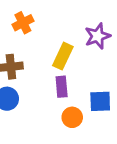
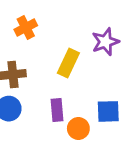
purple rectangle: (62, 87) -> (57, 110), moved

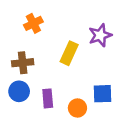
purple rectangle: (57, 110) -> (48, 98), moved

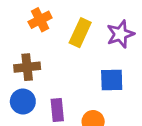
yellow rectangle: (69, 53) -> (80, 33), moved
blue square: (103, 94) -> (112, 80), moved

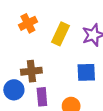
brown cross: (27, 67) -> (31, 71), moved

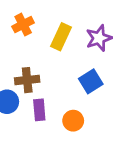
blue square: (86, 72) -> (91, 81), turned -30

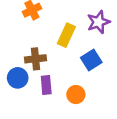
yellow rectangle: (61, 37) -> (66, 35), moved

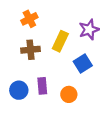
brown cross: (35, 59) -> (31, 50), moved
blue circle: (18, 78) -> (19, 90), moved

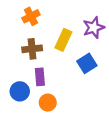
purple rectangle: (42, 86) -> (40, 77), moved
orange circle: (69, 94) -> (48, 103), moved

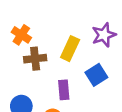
orange cross: (31, 16) -> (21, 35), moved, turned -30
purple rectangle: (40, 77) -> (64, 90), moved

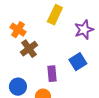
yellow rectangle: (70, 49) -> (55, 15), moved
brown cross: (35, 59) -> (29, 49), turned -30

